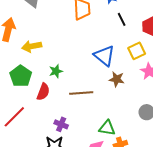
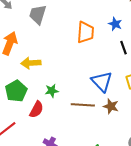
brown line: (81, 93) -> (83, 105), moved

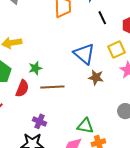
brown line: (83, 105) -> (52, 87), moved

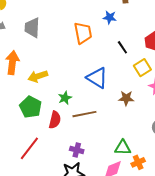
black line: (102, 18) -> (122, 47), moved
blue triangle: (84, 54) -> (97, 78), moved

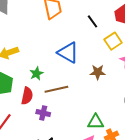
purple cross: (77, 150) -> (43, 113), moved

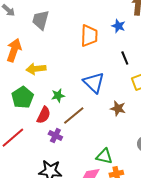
brown line: (56, 89) -> (74, 115), turned -40

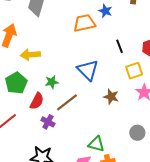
blue star: (118, 26) -> (105, 11), moved
orange trapezoid: (89, 36) -> (84, 23), turned -105

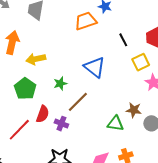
brown star: (111, 97) -> (134, 110), moved
red semicircle: (37, 101) -> (43, 114), moved
green triangle: (96, 144) -> (115, 124), moved

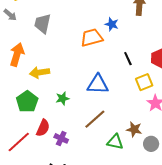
blue triangle: (95, 67) -> (98, 84), turned -40
brown line: (78, 102) -> (95, 119), moved

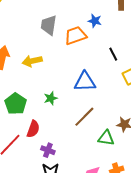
gray trapezoid: (43, 24) -> (49, 25), moved
yellow arrow: (40, 72) -> (32, 61), moved
purple cross: (61, 138) -> (48, 150), moved

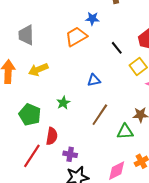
gray trapezoid: (49, 25) -> (26, 35), moved
blue triangle: (85, 82) -> (94, 80), size x0.6

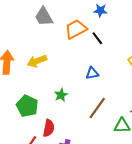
blue star: (92, 19) -> (100, 11), moved
gray trapezoid: (26, 35) -> (44, 17), moved, turned -30
black line: (117, 48) -> (97, 38), moved

